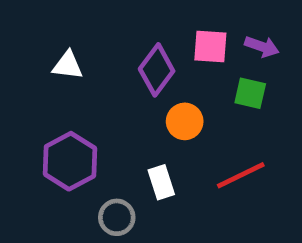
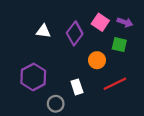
pink square: (210, 47) -> (100, 22), turned 30
white triangle: (68, 65) -> (43, 31), moved
orange circle: (185, 121) -> (97, 60), moved

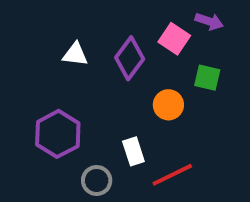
purple arrow: (125, 22) -> (209, 21), moved
red line: (115, 84) -> (172, 175), moved

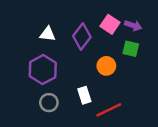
purple arrow: (209, 21) -> (133, 26), moved
purple hexagon: (58, 134) -> (43, 70), moved
gray circle: (97, 180) -> (49, 103), moved

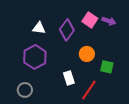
green square: (131, 49) -> (107, 67), moved
gray circle: (49, 103) -> (25, 90), moved
red line: (109, 110) -> (89, 90), turned -30

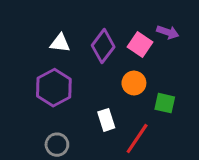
pink square: (90, 20) -> (140, 45), moved
gray circle: (25, 90) -> (57, 145), moved

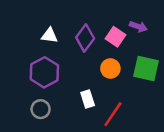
green square: (165, 103) -> (146, 68), moved, size x1.5
gray circle: (57, 145) -> (41, 109), moved

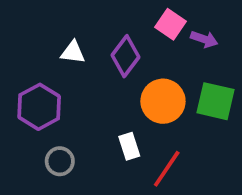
pink square: (115, 37) -> (170, 24), moved
orange circle: (110, 68) -> (163, 101), size x1.5
purple hexagon: (44, 72) -> (39, 107), moved

